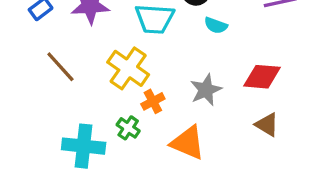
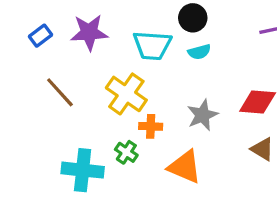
cyan semicircle: (216, 25) -> (199, 52), moved, turned -35
orange cross: (153, 101) -> (151, 126), turned 30

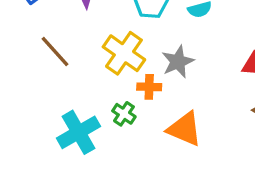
gray star: (202, 115) -> (178, 62), moved
cyan cross: (83, 170) -> (79, 132), turned -36

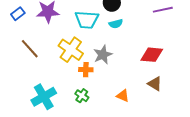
green cross: (124, 114) -> (82, 96), moved
orange triangle: (185, 129) -> (123, 96), moved, size x0.6

